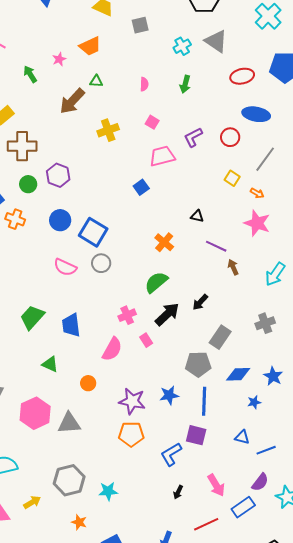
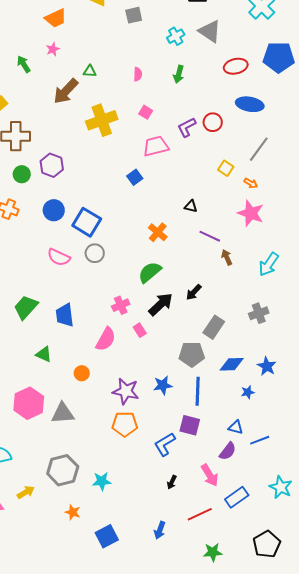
orange trapezoid: (90, 46) -> (56, 18), moved
yellow cross: (108, 130) -> (102, 120), size x1.4
red circle: (230, 137) -> (213, 122), moved
purple semicircle: (260, 482) -> (228, 451), moved

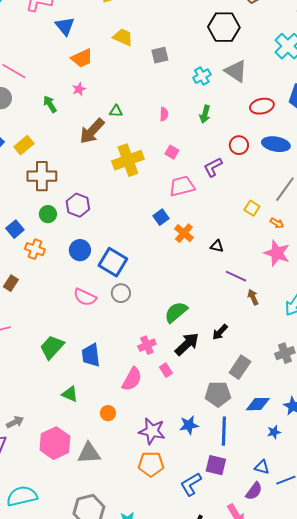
red circle: (213, 122) -> (239, 145), moved
orange cross: (158, 232) -> (184, 233), moved

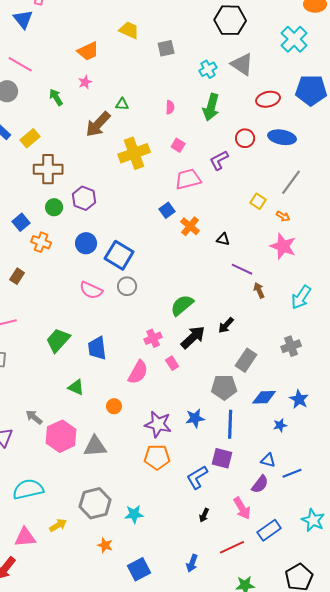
blue triangle: (65, 26) -> (23, 19), moved
green arrow: (205, 114) -> (211, 107), size x1.5
gray arrow: (15, 422) -> (34, 417), moved, turned -114

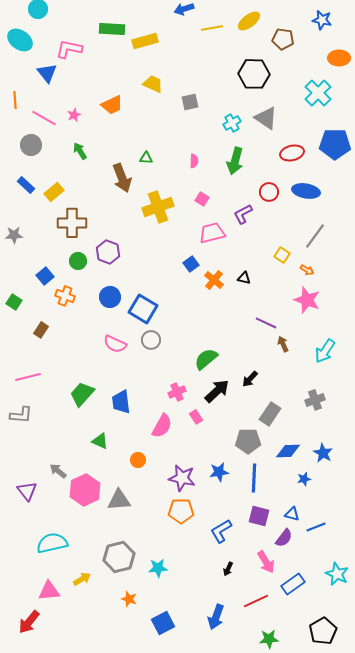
pink star: (85, 82) -> (74, 115), moved
brown arrow: (98, 124) -> (122, 178), turned -64
black triangle: (223, 239) -> (244, 278), moved
purple square: (222, 458) -> (259, 516), moved
blue arrow: (192, 563) -> (216, 617), size x1.4

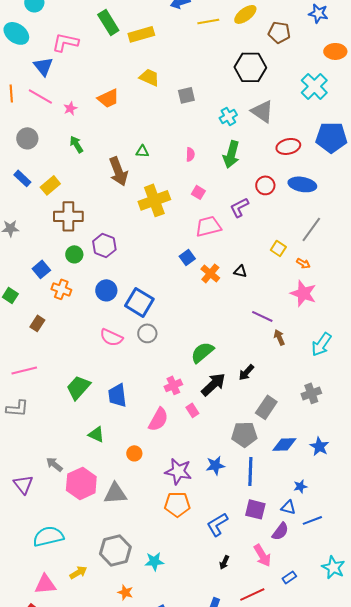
green rectangle: (112, 29) -> (108, 22), turned 55
pink line: (44, 118) -> (40, 96), moved
blue star: (304, 479) -> (300, 486), moved
blue rectangle: (293, 584) -> (289, 577), size x0.6

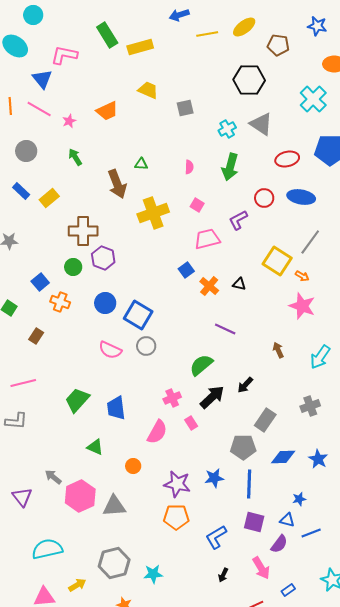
brown cross: (68, 216) -> (83, 231), moved
yellow square: (278, 248) -> (277, 261), size x1.8
purple line: (262, 316) -> (225, 329), moved

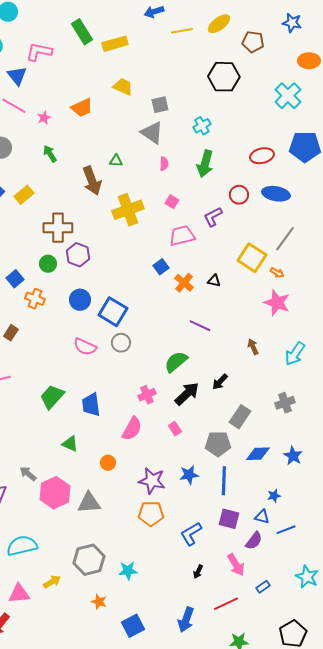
gray triangle: (261, 124) -> (152, 133), moved
pink rectangle: (191, 423) -> (175, 429), moved

